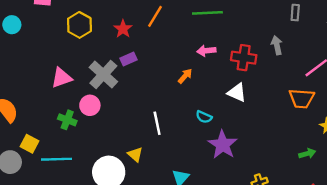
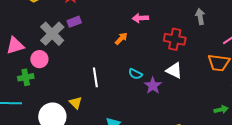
red cross: (244, 58) -> (175, 39), moved
pink triangle: (62, 78) -> (15, 46), moved
white triangle: (237, 93) -> (174, 70), moved
green cross: (67, 120) -> (26, 77), moved, turned -35
purple star: (223, 145) -> (153, 86), moved, size x0.7

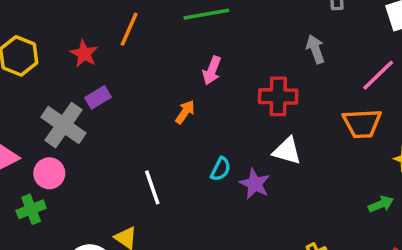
pink arrow: (140, 18) -> (212, 70), turned -56
cyan semicircle: (135, 74) -> (221, 169), turned -80

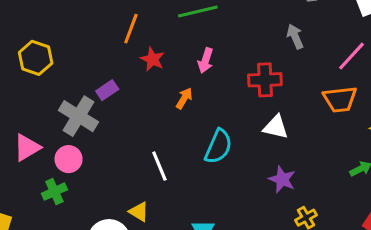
red star: (84, 54) -> (152, 59), moved
cyan semicircle: (221, 169) -> (218, 146), size x1.6
purple star: (255, 184) -> (282, 179), moved

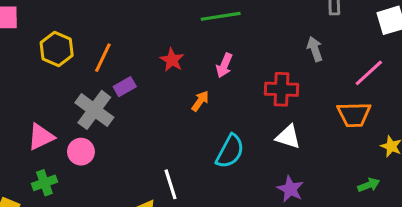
orange line: (131, 29) -> (103, 58), moved
white line: (159, 166) -> (170, 184), moved
green cross: (54, 192) -> (44, 183), moved

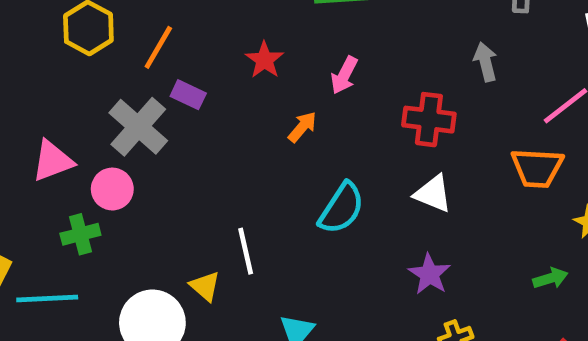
purple rectangle: (125, 87) -> (188, 95), turned 50
green cross: (44, 183) -> (80, 234), moved

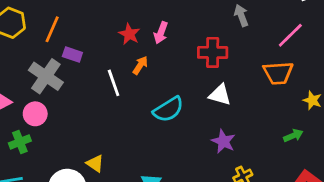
red star: (264, 60) -> (129, 34), moved
cyan semicircle: (342, 208) -> (168, 109), turned 32
white line: (246, 251) -> (114, 83), moved

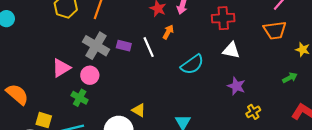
purple rectangle: (72, 54) -> (124, 46), moved
green cross: (20, 142) -> (80, 98), turned -35

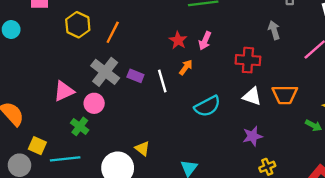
orange trapezoid: (275, 30) -> (285, 95), moved
green arrow: (290, 78) -> (313, 125), moved, turned 48
purple star: (236, 86) -> (253, 136), turned 30

